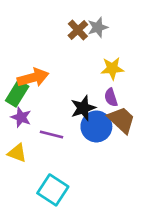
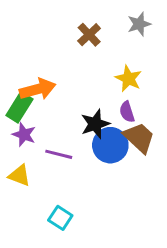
gray star: (98, 27) -> (139, 24), moved
yellow star: (112, 68) -> (128, 79), turned 30
cyan square: (53, 190) -> (60, 218), size x0.7

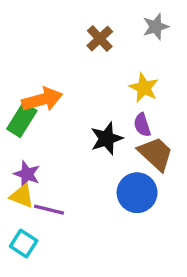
purple star: (24, 135) -> (27, 174), moved
blue circle: (110, 145) -> (137, 193), moved
purple line: (59, 154) -> (49, 210), moved
cyan square: (60, 218) -> (24, 243), moved

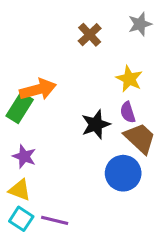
yellow triangle: (22, 196) -> (20, 190), moved
purple line: (49, 210) -> (55, 220), moved

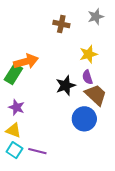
brown cross: (90, 35) -> (61, 24), turned -35
yellow star: (129, 79) -> (88, 54), turned 30

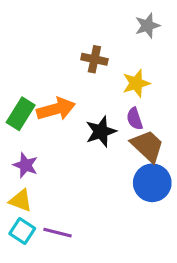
brown cross: (61, 24) -> (94, 59), moved
orange arrow: (26, 62) -> (56, 109), moved
blue circle: (84, 119) -> (152, 183), moved

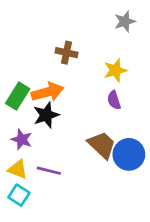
brown cross: (94, 59) -> (66, 53), moved
black star: (101, 131) -> (46, 115), moved
brown trapezoid: (147, 146) -> (102, 145), moved
purple line: (58, 233) -> (49, 171), moved

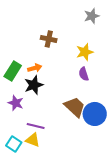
orange arrow: (47, 92) -> (35, 68), size x0.6
yellow triangle: (18, 169) -> (33, 140), moved

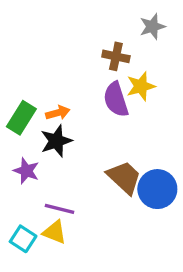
brown cross: (49, 39) -> (116, 56), moved
purple semicircle: (84, 74) -> (116, 100), moved, size x1.5

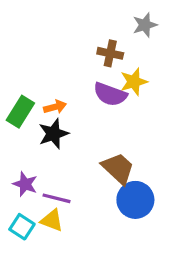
purple semicircle: (116, 100) -> (110, 94), turned -52
purple star: (26, 171) -> (25, 184), moved
blue circle: (157, 189) -> (135, 200), moved

